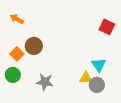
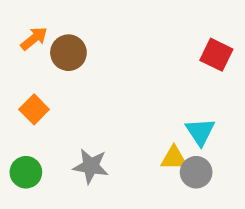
orange arrow: (17, 19) -> (34, 39), turned 112
brown circle: (34, 46) -> (68, 53), moved
green circle: (13, 75) -> (26, 172), moved

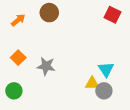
brown circle: (68, 53) -> (49, 13), moved
red square: (216, 55) -> (112, 15), moved
gray star: (91, 166) -> (46, 66), moved

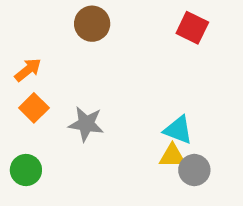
red square: (112, 15) -> (192, 28), moved
orange arrow: (18, 20) -> (28, 70), moved
cyan triangle: (106, 69) -> (178, 130), moved, turned -35

